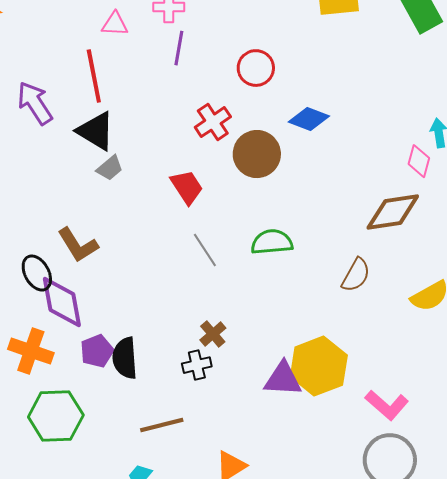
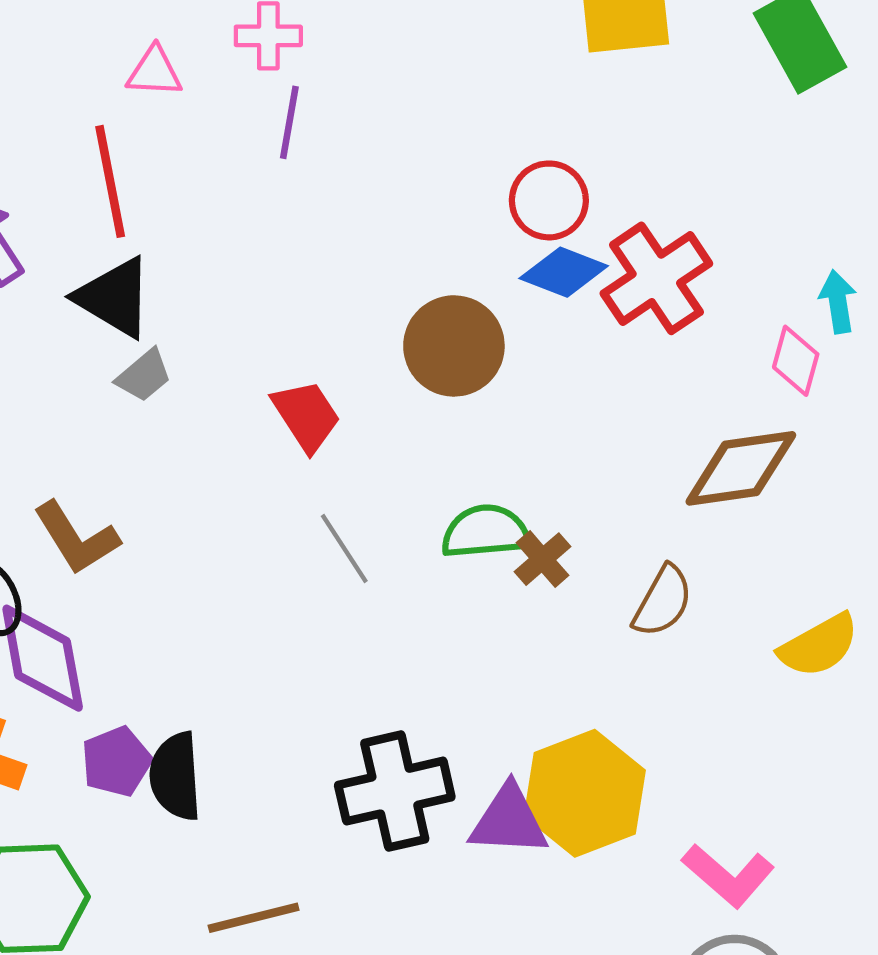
red circle: (256, 68) -> (549, 200), moved
red cross: (213, 122) -> (656, 278), moved, size x1.4
brown cross: (213, 334) -> (543, 559), moved
black cross: (197, 365) -> (395, 791), moved, size x1.8

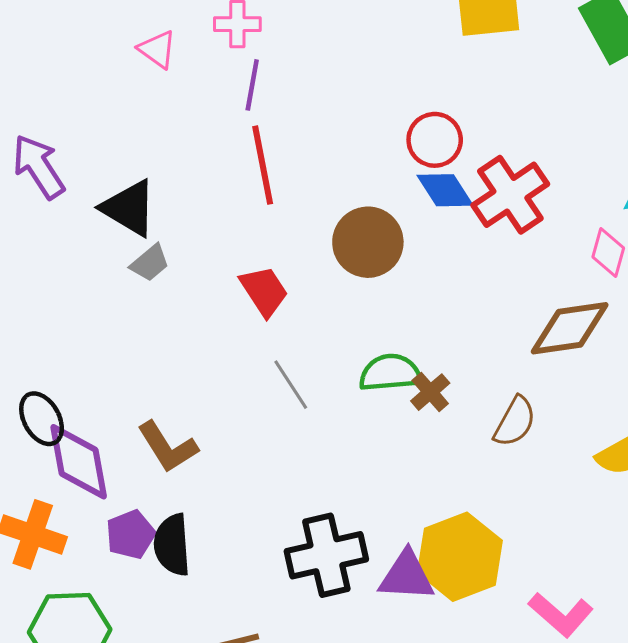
pink triangle: (154, 72) -> (157, 49), turned 33
red line: (110, 181) -> (263, 165), moved
blue diamond: (564, 272) -> (445, 190), turned 36
brown L-shape: (76, 538) -> (168, 447), moved

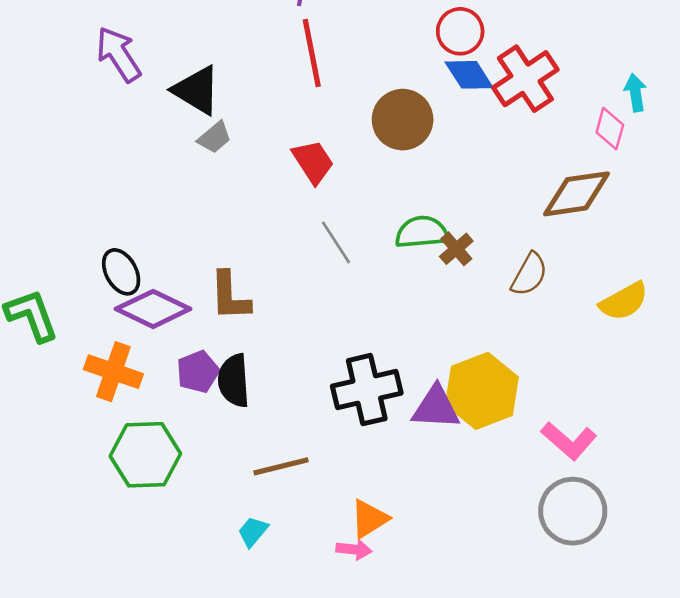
brown L-shape: (168, 447) -> (230, 296), turned 30
purple diamond: (79, 462) -> (153, 309), turned -54

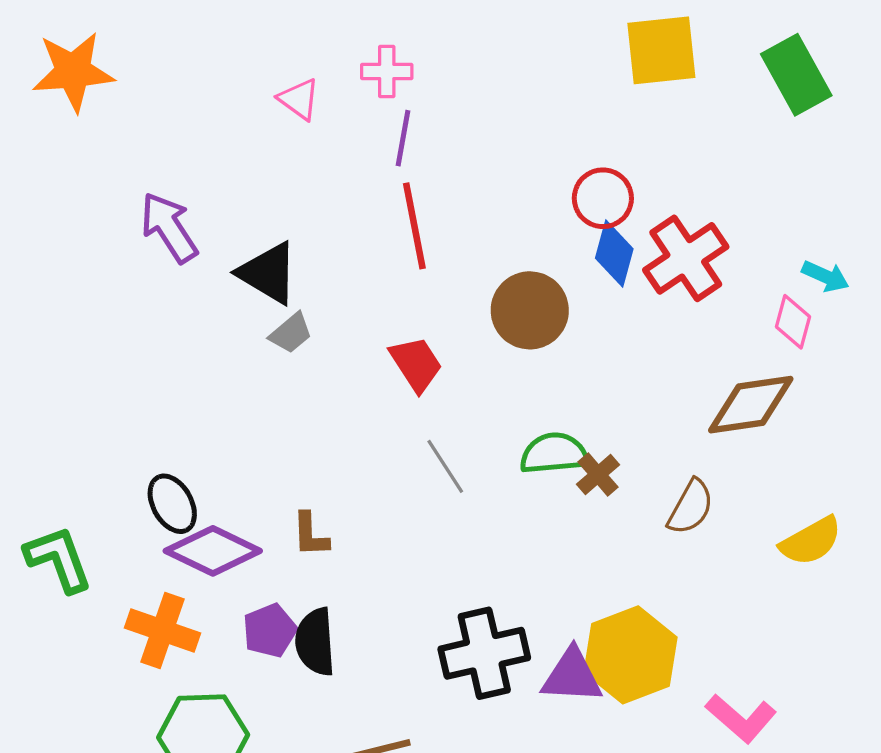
blue diamond: (469, 75) -> (614, 254), turned 48
cyan arrow: (635, 93) -> (825, 276), turned 123
brown L-shape: (230, 296) -> (310, 535), size x0.7

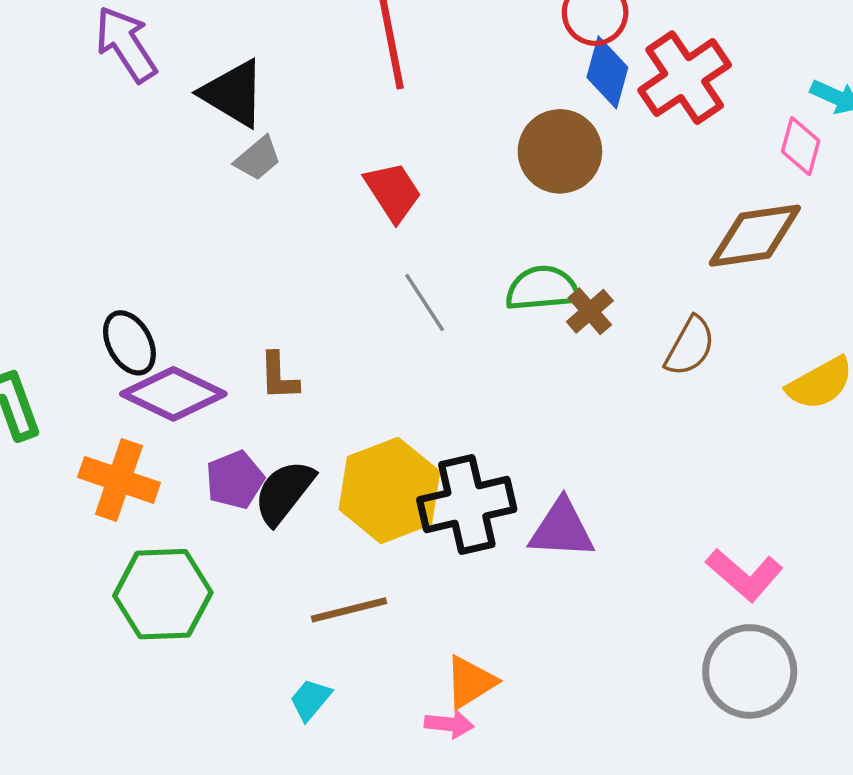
brown circle: (530, 310) -> (560, 151), moved
black semicircle: (315, 642) -> (284, 492), turned 42
yellow hexagon: (630, 655) -> (389, 490), moved

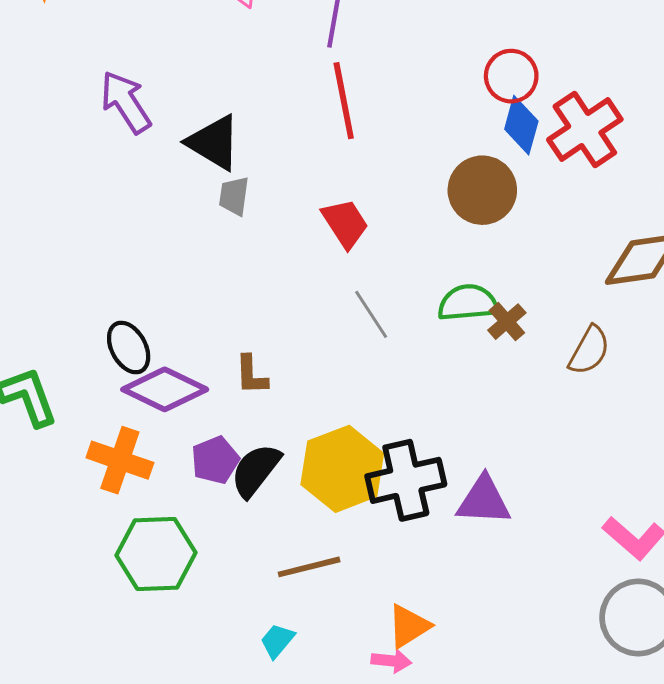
gray trapezoid: (258, 158) -> (234, 196), turned 138

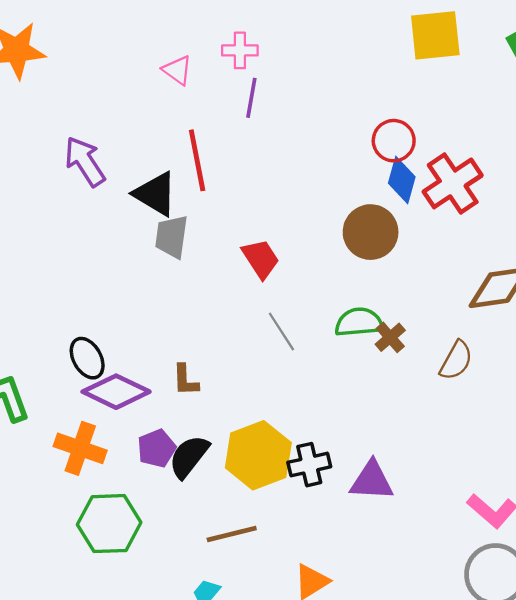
red line: (344, 101) -> (197, 160), moved
gray trapezoid: (234, 196) -> (172, 237), size x1.4
black cross: (406, 480) -> (309, 465), size x0.7

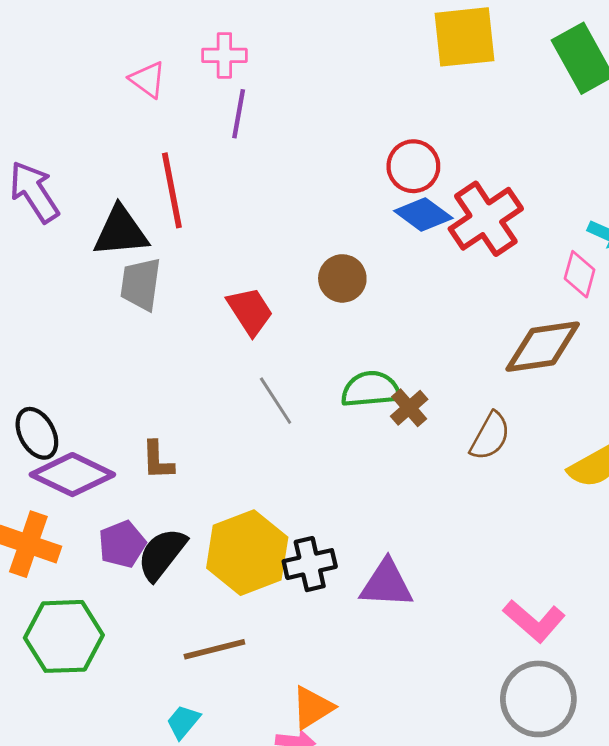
blue diamond: (402, 180) -> (423, 215), turned -69
black triangle: (155, 194) -> (121, 232), turned -36
brown circle: (371, 232) -> (342, 278), moved, size x0.7

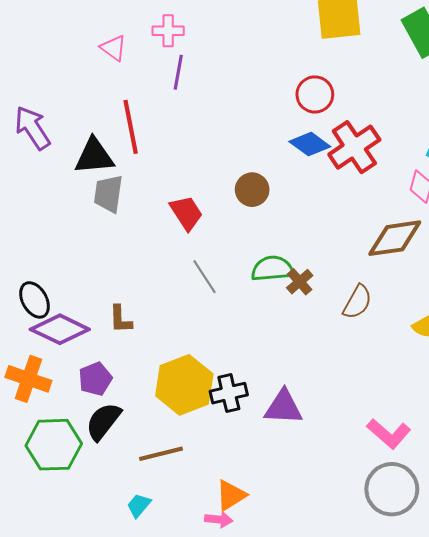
red circle: (413, 166) -> (315, 94), moved
black semicircle: (162, 554) -> (103, 421), moved

